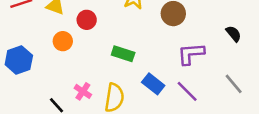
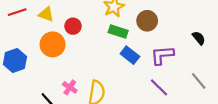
orange circle: (63, 41) -> (53, 44), size x1.5
green rectangle: (123, 54) -> (118, 32), moved
blue rectangle: (153, 84) -> (130, 55), moved

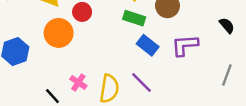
gray line: (199, 81) -> (227, 75), turned 60
purple line: (159, 87) -> (141, 82), moved

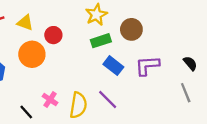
green rectangle: (134, 18) -> (101, 41), turned -36
black semicircle: (227, 26) -> (190, 63), moved
gray line: (227, 75) -> (186, 93), turned -42

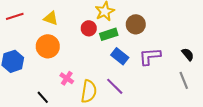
yellow triangle: (25, 23) -> (51, 18), moved
red circle: (53, 35) -> (89, 28), moved
pink cross: (50, 100) -> (67, 78), moved

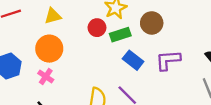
yellow triangle: (51, 18) -> (53, 16), turned -35
pink cross: (67, 78) -> (46, 76), moved

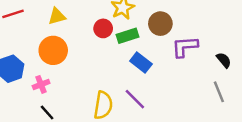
purple L-shape: (168, 60) -> (185, 47), moved
pink cross: (46, 76) -> (41, 84), moved, turned 35

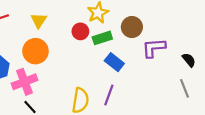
yellow triangle: (57, 16) -> (39, 20), turned -42
pink cross: (41, 84) -> (25, 82), size x1.6
purple line: (135, 99) -> (109, 95), turned 65

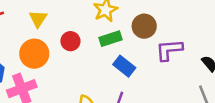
red circle: (80, 31) -> (70, 41), moved

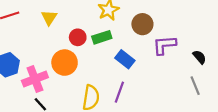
green rectangle: (110, 39) -> (102, 37), moved
orange circle: (34, 54) -> (65, 63), moved

